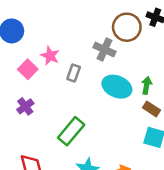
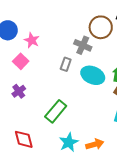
pink star: (50, 56) -> (32, 40), moved
gray rectangle: (74, 73) -> (66, 64), moved

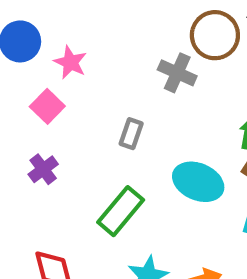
gray rectangle: (66, 64) -> (131, 134), moved
cyan ellipse: (93, 75) -> (198, 182), moved

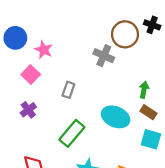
gray rectangle: (131, 134) -> (68, 90), moved

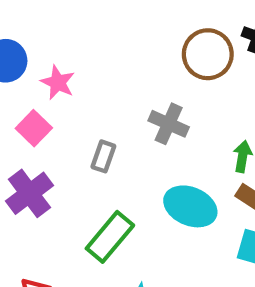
gray cross: (104, 56) -> (169, 124), moved
purple cross: (28, 110) -> (29, 193), size x1.5

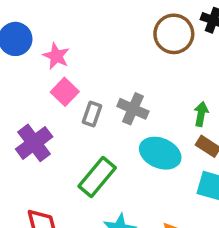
gray cross: (169, 124) -> (133, 109), moved
pink square: (34, 128) -> (65, 92), moved

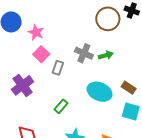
gray cross: (133, 109) -> (84, 53), moved
green arrow: (201, 114) -> (106, 55), moved, turned 64
green rectangle: (97, 177) -> (61, 106), size x0.6

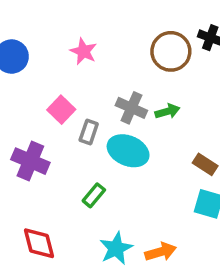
pink star: (36, 32) -> (84, 51), moved
purple cross: (23, 85) -> (30, 161), turned -30
cyan ellipse: (100, 92) -> (128, 151), moved

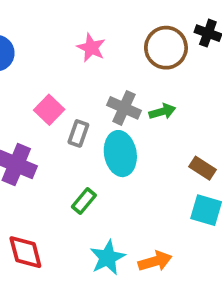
pink star: (84, 51) -> (91, 48), moved
cyan ellipse: (128, 151) -> (120, 154), turned 57

